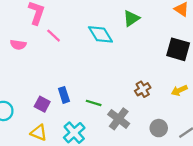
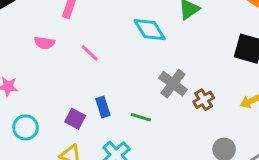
pink line: (54, 36) -> (90, 53), moved
gray cross: (119, 119) -> (173, 84), moved

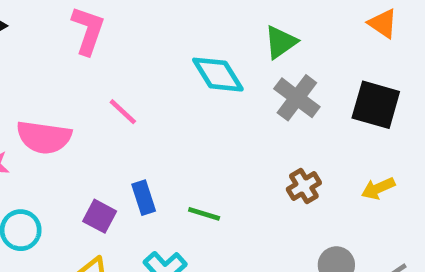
pink semicircle: (45, 43) -> (44, 137), moved, size x1.6
gray cross: (173, 84) -> (297, 98), moved

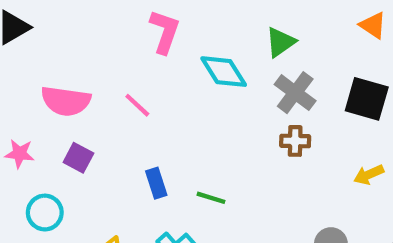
pink L-shape: (88, 30) -> (165, 32), moved
pink semicircle: (44, 137) -> (66, 101), moved
brown cross: (304, 186) -> (295, 141), moved, turned 32
purple square: (100, 216) -> (78, 158), moved

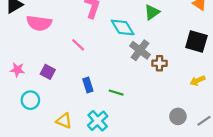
gray cross: (295, 93) -> (140, 50), moved
pink semicircle: (66, 101) -> (39, 23), moved

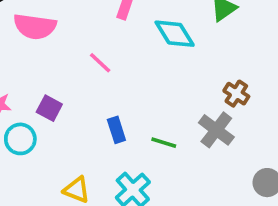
gray cross: (140, 50) -> (216, 130), moved
brown cross: (160, 63) -> (236, 94), turned 32
cyan circle: (30, 100) -> (20, 139), moved

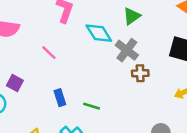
brown cross: (236, 94) -> (140, 73), turned -35
gray cross: (216, 130) -> (127, 50), moved

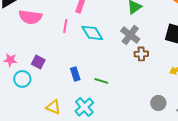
cyan diamond: (99, 33) -> (92, 33), moved
pink line: (49, 53) -> (65, 26), moved, turned 56

